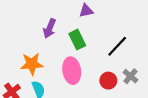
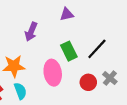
green rectangle: (77, 40) -> (69, 51), moved

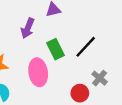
purple arrow: (31, 32) -> (28, 28), moved
red circle: (88, 82) -> (80, 93), moved

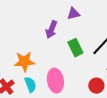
pink ellipse: (38, 72) -> (55, 81), moved

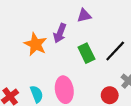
orange star: (24, 62) -> (35, 44), moved, turned 30

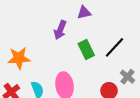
orange star: (35, 44) -> (19, 58), moved, turned -30

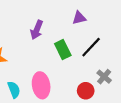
purple triangle: (84, 13) -> (79, 18), moved

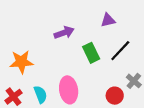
purple arrow: (37, 30) -> (64, 33), turned -132

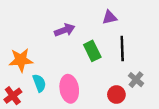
black line: (120, 51) -> (122, 48), turned -45
cyan semicircle: (40, 94) -> (39, 83), moved

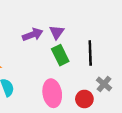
purple triangle: (110, 17) -> (57, 32), moved, turned -42
pink ellipse: (69, 89) -> (52, 93), moved

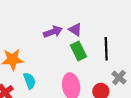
purple triangle: (57, 32) -> (75, 30), turned -32

